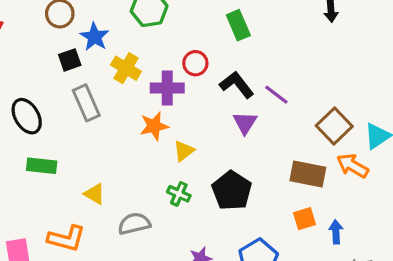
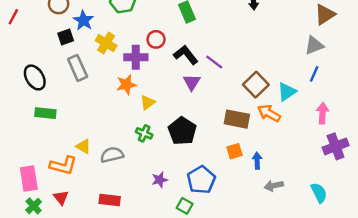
yellow triangle: (94, 194) -> (83, 146), moved

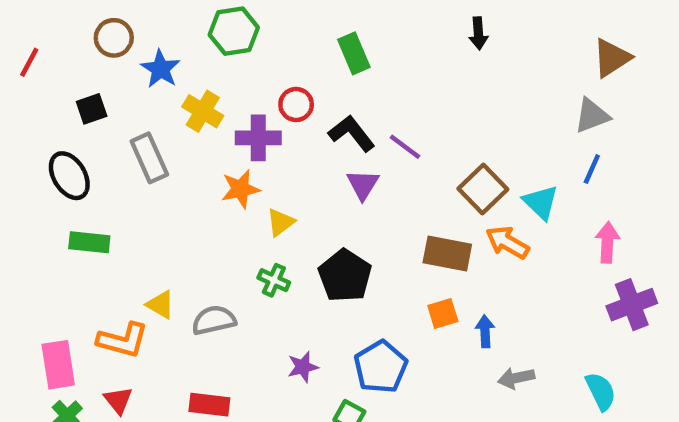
black square: (66, 37) -> (92, 109), moved
cyan triangle: (287, 92) -> (541, 202), turned -42

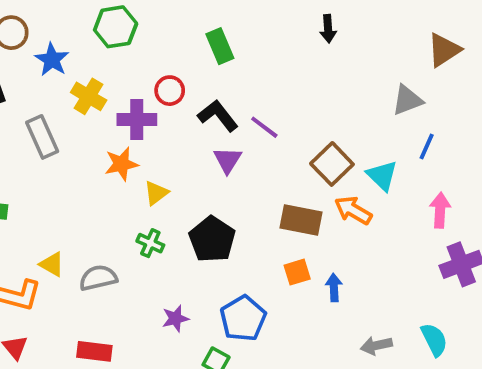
gray triangle: (592, 116) -> (407, 100), moved
gray arrow: (516, 378) -> (376, 345), moved

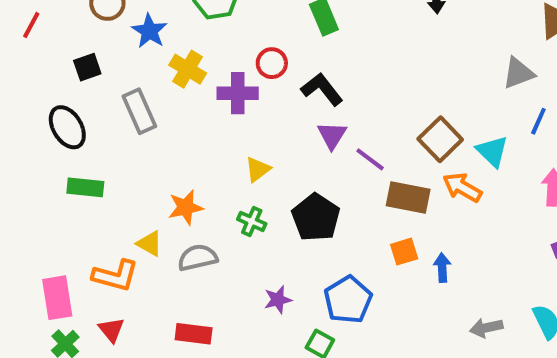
purple line: (264, 127) -> (370, 159), moved
orange star: (121, 164) -> (186, 207), moved

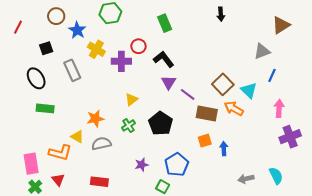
green cross: (252, 221) -> (128, 126), turned 32

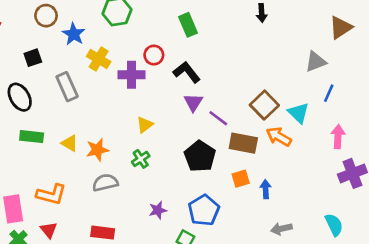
black pentagon: (161, 124) -> (200, 156), moved
yellow triangle: (77, 137) -> (70, 143), moved
gray arrow: (246, 179) -> (281, 229), moved

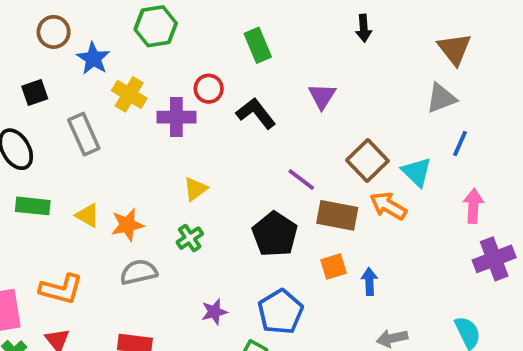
brown triangle: (341, 27) -> (454, 49), moved, turned -35
purple triangle: (193, 102) -> (322, 96), moved

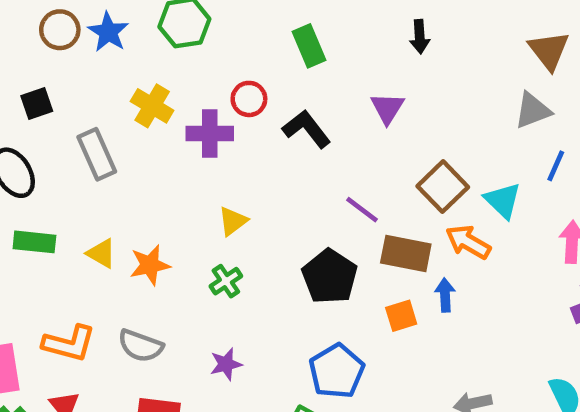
black arrow: (364, 28) -> (420, 37), moved
blue star: (93, 58) -> (108, 32), moved
gray semicircle: (139, 272) -> (141, 346), moved, turned -147
blue arrow: (369, 282) -> (445, 295), moved
purple star: (214, 312) -> (226, 364), moved

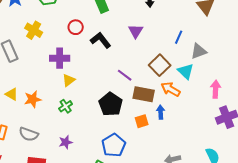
gray triangle: (533, 110) -> (199, 51), moved
purple cross: (210, 134) -> (60, 58), moved
blue line: (556, 166) -> (179, 37), moved

